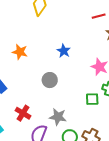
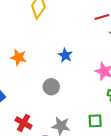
green square: (92, 99) -> (95, 121), moved

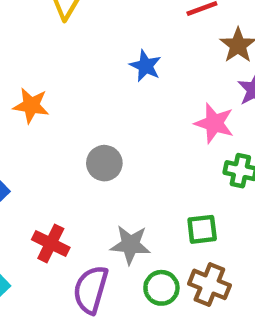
blue star: (65, 55) -> (145, 66), moved

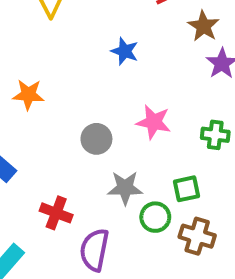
pink star: (214, 123) -> (154, 122), moved
gray star: (130, 245) -> (125, 188), moved
green circle: (161, 288) -> (155, 217), moved

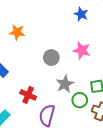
blue star: (125, 51) -> (81, 14), moved
gray star: (125, 188) -> (65, 84), turned -30

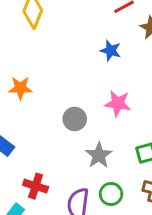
red cross: (28, 95) -> (36, 186), moved
green circle: (80, 100) -> (111, 194), moved

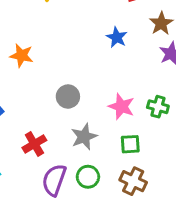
pink star: (118, 103) -> (121, 107), moved
red cross: (36, 186) -> (34, 144), moved, turned 30

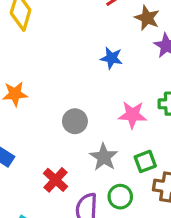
blue star: (117, 37) -> (111, 58), moved
green square: (130, 144) -> (145, 161), moved

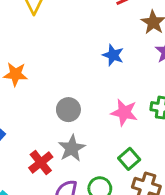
gray star: (104, 157) -> (72, 148), moved
green square: (145, 161) -> (129, 159), turned -30

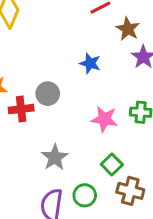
gray circle: (68, 110) -> (48, 94), moved
red cross: (41, 162) -> (21, 109), moved, turned 35

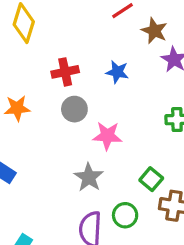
red cross: (21, 109) -> (65, 72), moved
pink star: (104, 119) -> (107, 136), moved

